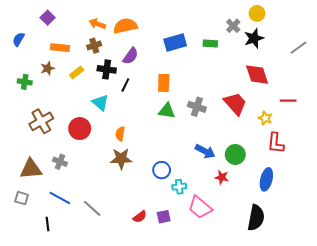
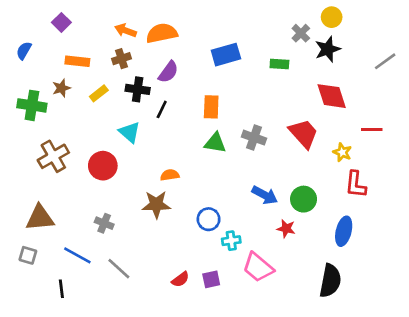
green rectangle: (210, 43) -> (279, 64), moved
green cross: (25, 82) -> (32, 105), size x1.5
orange semicircle: (120, 134) -> (170, 175), moved, turned 72
gray cross: (60, 162) -> (104, 223), moved

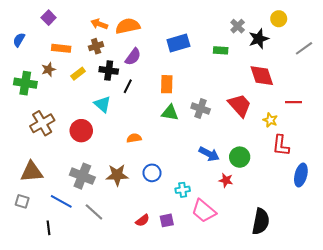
yellow circle: (332, 17) -> (279, 19), moved
brown star: (156, 204) -> (117, 175), moved
blue circle: (209, 219) -> (152, 173), moved
gray cross: (104, 223) -> (82, 176), size x1.6
blue ellipse: (344, 231) -> (301, 175), moved

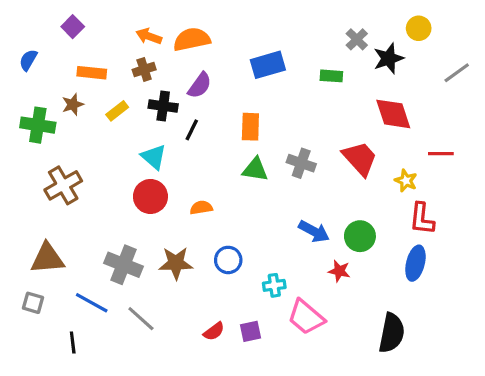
red circle: (81, 131) -> (150, 196), moved
blue ellipse: (301, 175) -> (415, 263), moved

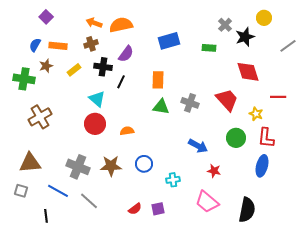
blue semicircle: (28, 60) -> (35, 45), moved
green circle: (360, 236) -> (236, 138), moved
pink trapezoid: (306, 317) -> (207, 202), moved

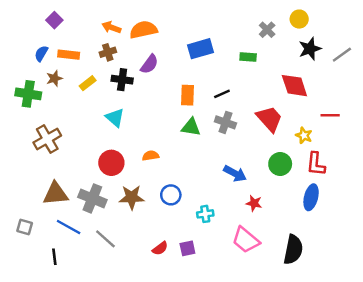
yellow circle: (264, 18) -> (299, 19), moved
black star: (245, 37) -> (310, 49), moved
black line: (121, 82) -> (222, 94), moved, turned 40
red circle: (95, 124) -> (111, 163), moved
brown triangle: (30, 163) -> (56, 194), moved

